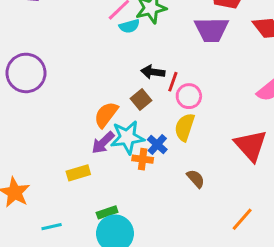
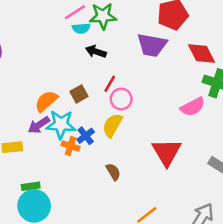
black arrow: (153, 72) -> (96, 52), moved

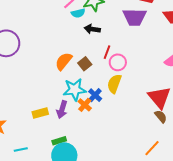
orange semicircle: (46, 101) -> (64, 61), moved
purple arrow: (39, 125) -> (62, 109), moved, turned -30
orange cross: (70, 146) -> (85, 105), turned 32
brown semicircle: (113, 172) -> (161, 116), moved

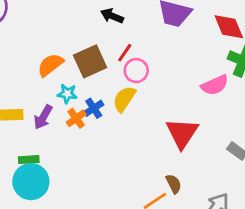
orange semicircle: (64, 61) -> (50, 65), moved
brown square: (85, 64) -> (90, 61), size x1.6
cyan star: (75, 90) -> (67, 94), size x0.6
brown semicircle: (161, 116) -> (174, 184), moved

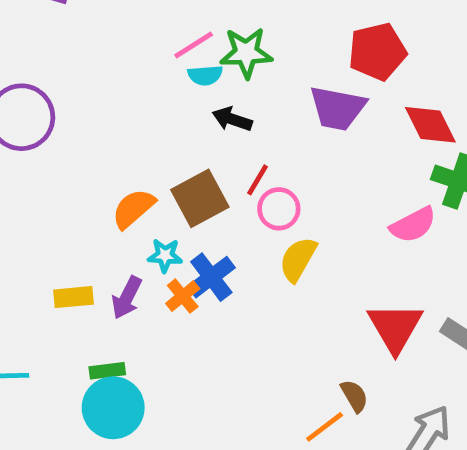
yellow semicircle: (124, 99) -> (298, 259), moved
blue cross: (94, 108) -> (211, 277), size x1.4
red triangle: (182, 133) -> (395, 327), moved

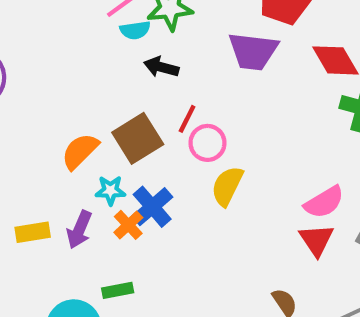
pink semicircle: (413, 225) -> (324, 202), moved
red triangle: (395, 327) -> (316, 240), size x0.7
green rectangle: (107, 371) -> (118, 290), moved

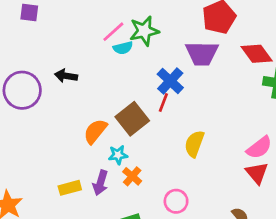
black arrow: (161, 67) -> (66, 76), moved
pink circle: (207, 143) -> (176, 201), moved
blue cross: (152, 207) -> (170, 81), moved

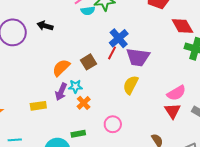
purple trapezoid: (202, 53) -> (138, 57), moved
brown square: (132, 119) -> (89, 62), size x0.7
purple arrow: (100, 183) -> (61, 92), moved

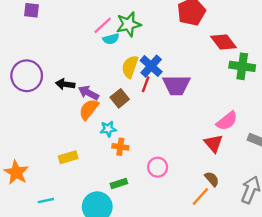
black arrow: (45, 26) -> (65, 84), moved
yellow semicircle: (131, 85) -> (130, 67), moved
purple arrow: (61, 92) -> (88, 93), moved, turned 102
orange cross: (84, 103) -> (120, 147), turned -32
red triangle: (173, 111) -> (213, 143), moved

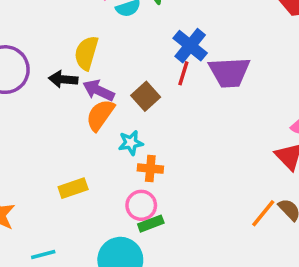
yellow semicircle: (130, 67) -> (86, 53), moved
pink circle: (158, 167) -> (141, 205), moved
orange line: (200, 197) -> (263, 213), moved

